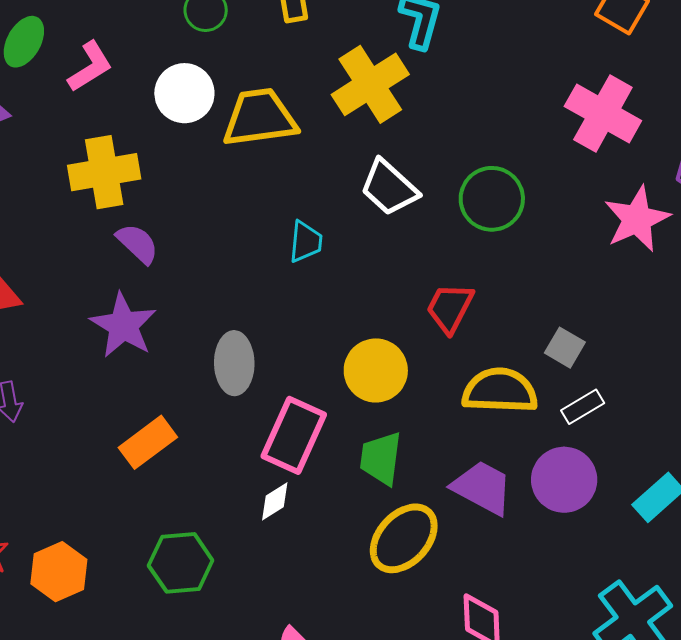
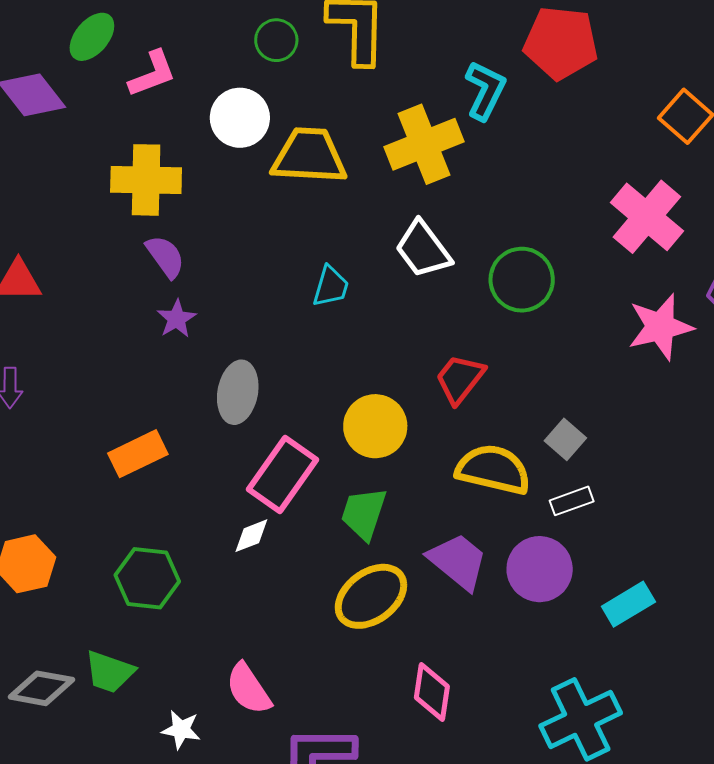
purple star: (123, 325) -> (177, 319), moved, size x0.6

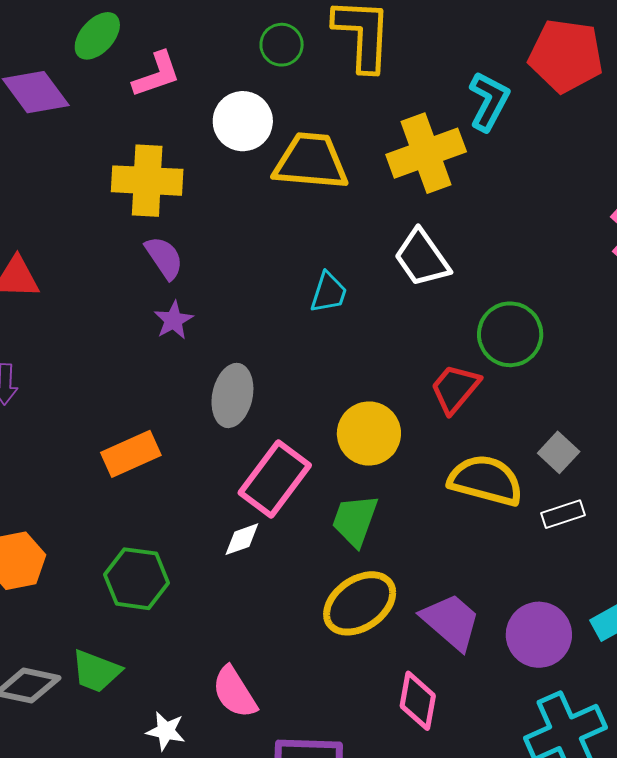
green circle: (522, 280) -> (510, 334), moved
purple trapezoid: (458, 561) -> (451, 621), moved
purple circle: (540, 569) -> (539, 635), moved

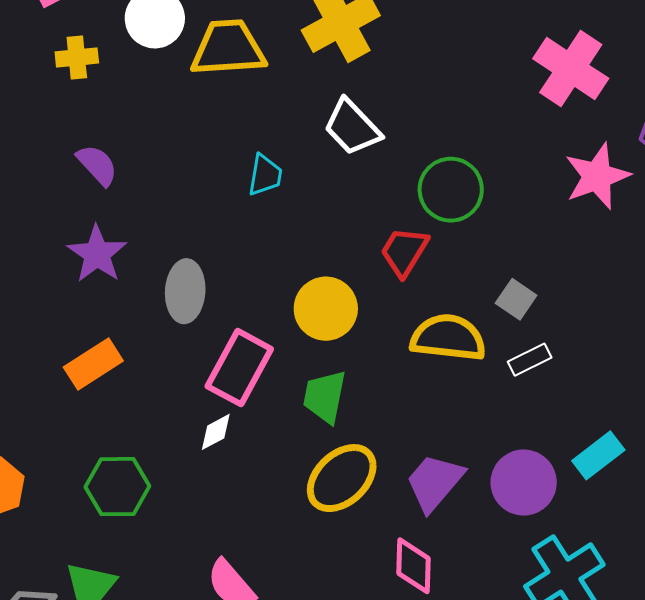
yellow cross: (147, 181) -> (77, 57), moved, size x0.6
purple star: (174, 320) -> (97, 254), moved, size x1.5
purple trapezoid: (451, 621) -> (435, 482), turned -82

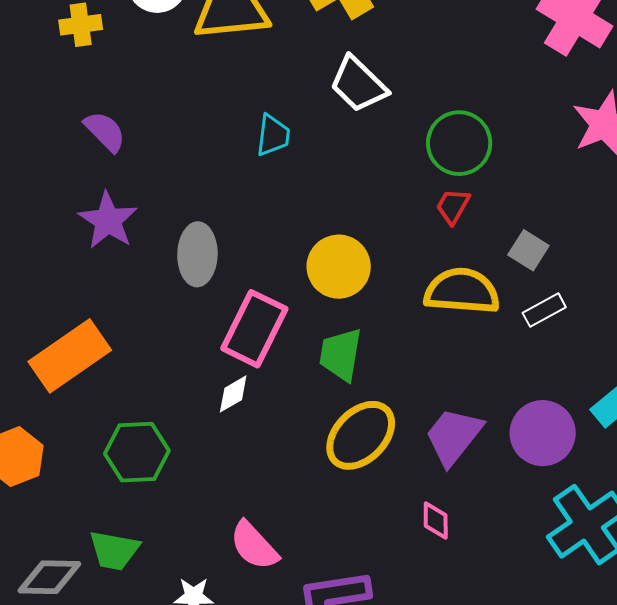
red trapezoid: (404, 252) -> (453, 206), moved, size x0.7
orange rectangle: (93, 364) -> (70, 356), moved, size x1.4
pink diamond: (414, 566) -> (436, 520), size x0.7

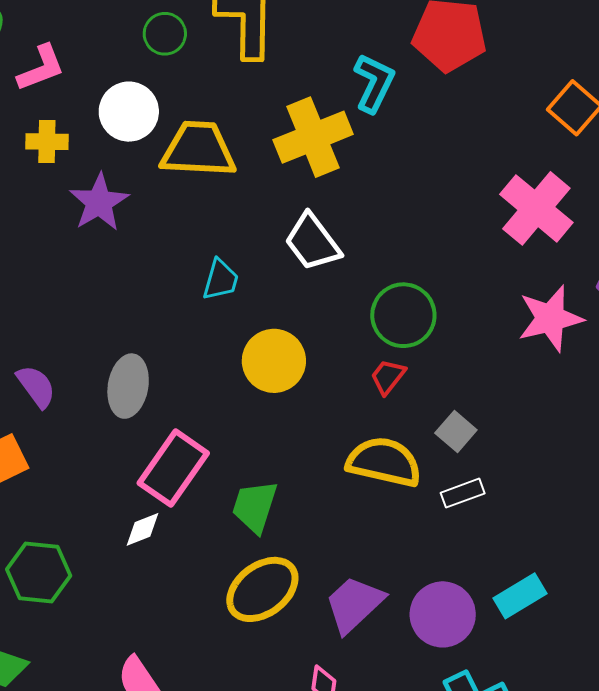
purple semicircle: (105, 131) -> (36, 386), moved
purple star: (108, 220) -> (99, 202), moved
yellow circle: (339, 267) -> (274, 361), moved

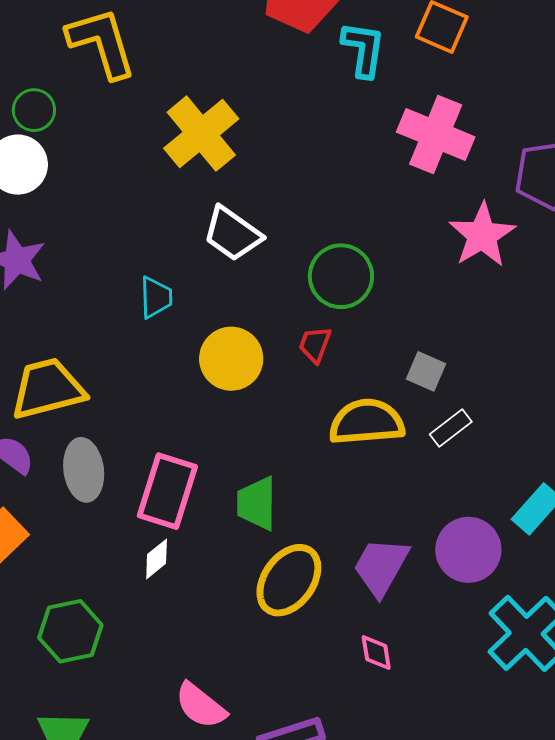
green circle: (165, 34) -> (34, 110), moved
cyan L-shape: (374, 83) -> (363, 49), moved
yellow trapezoid: (198, 149) -> (48, 389), moved
red trapezoid: (388, 377) -> (315, 345), moved
gray ellipse: (128, 386) -> (84, 470), moved

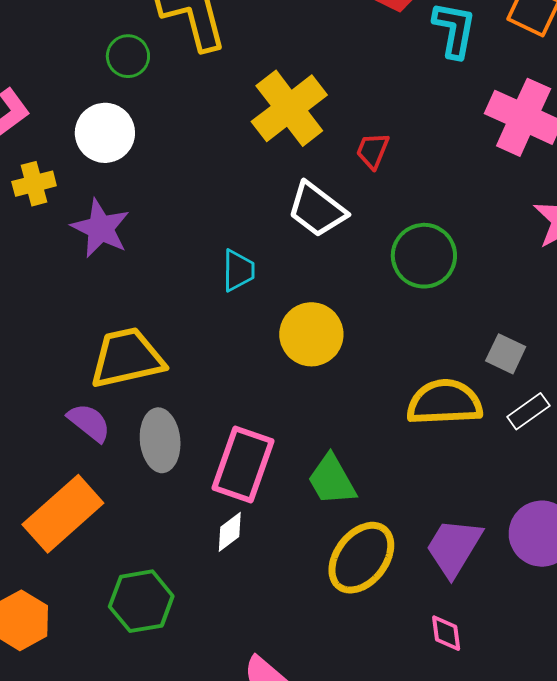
green circle: (34, 110) -> (128, 56), moved
red trapezoid: (315, 345) -> (373, 151), moved
green trapezoid: (257, 503) -> (332, 480), turned -32

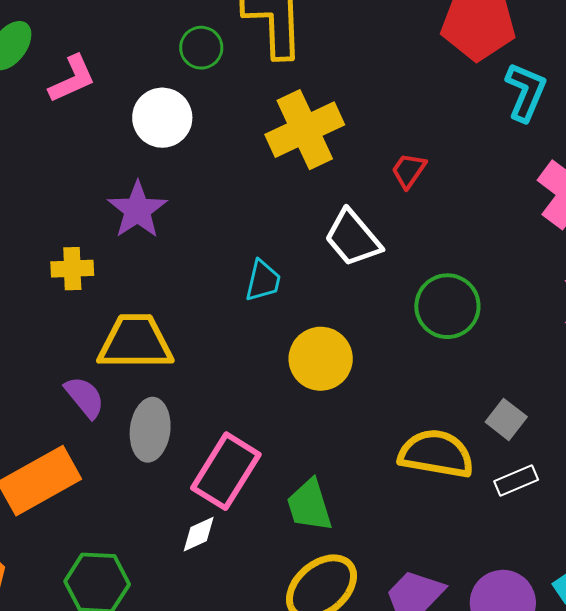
yellow cross: (289, 108) -> (305, 130), moved
red trapezoid: (373, 151) -> (409, 170), moved
yellow cross: (34, 184) -> (72, 269), moved

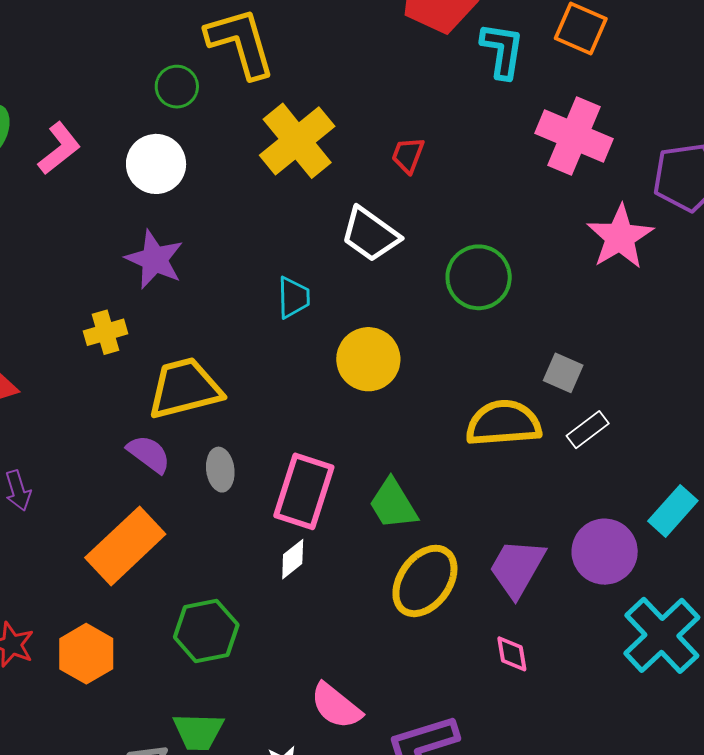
gray ellipse: (150, 430) -> (220, 470), size x0.7

